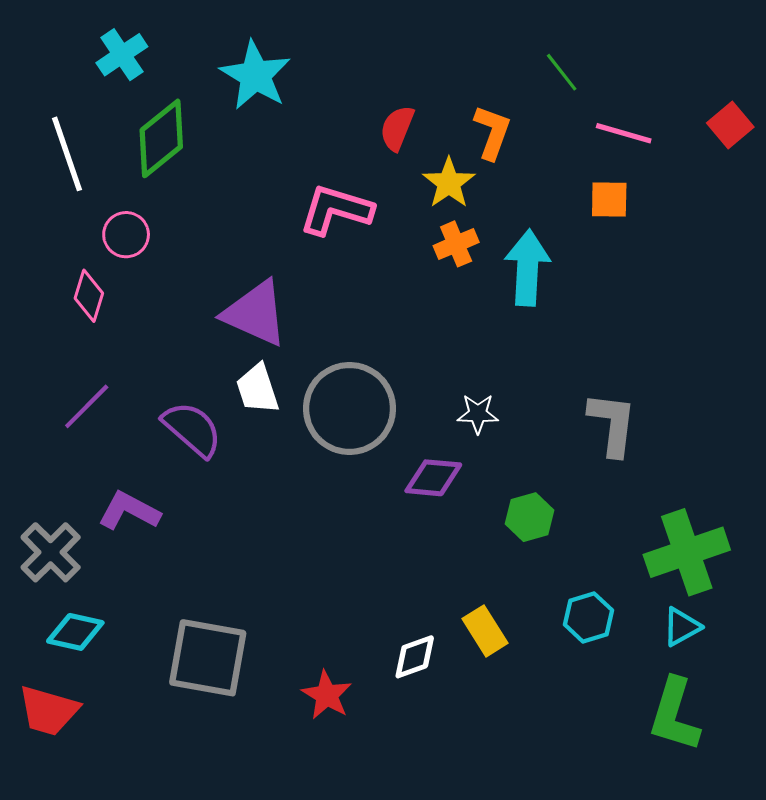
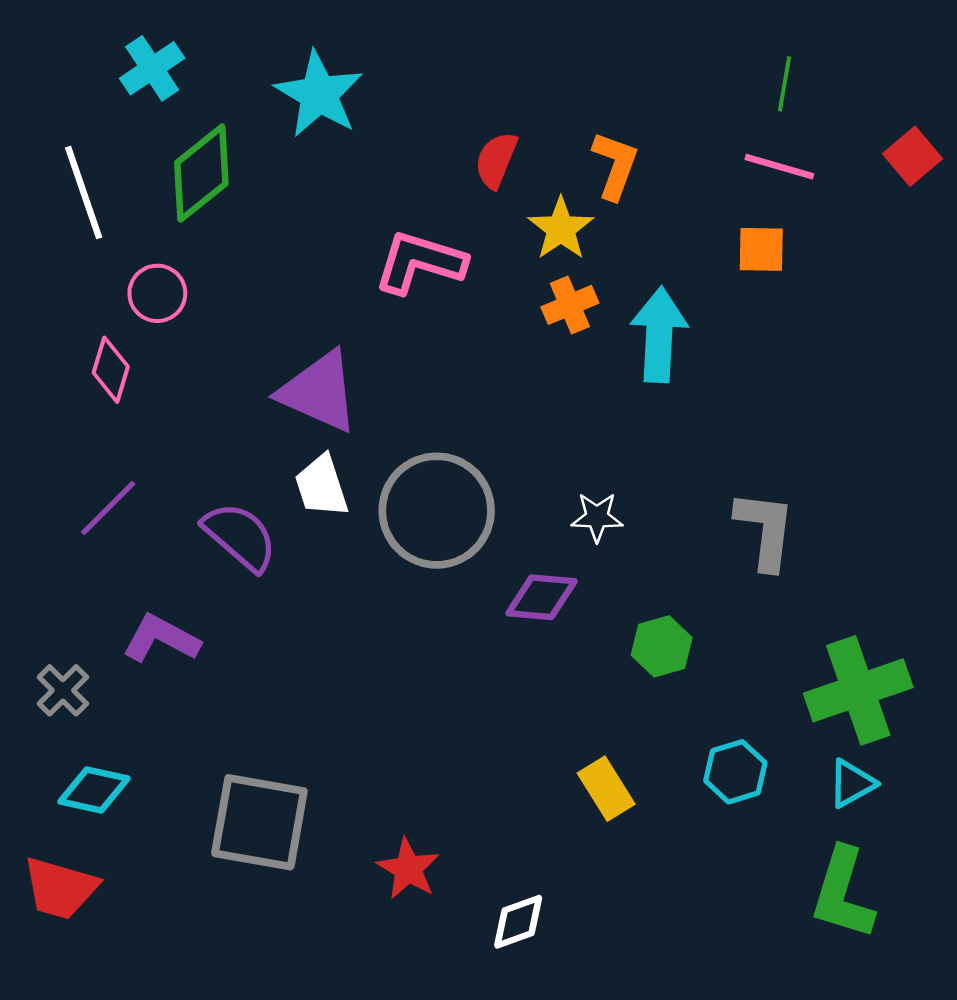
green line: (562, 72) -> (785, 84), moved, turned 48
gray cross: (51, 552) -> (63, 690), size x0.7
white diamond: (415, 657) -> (518, 922), moved

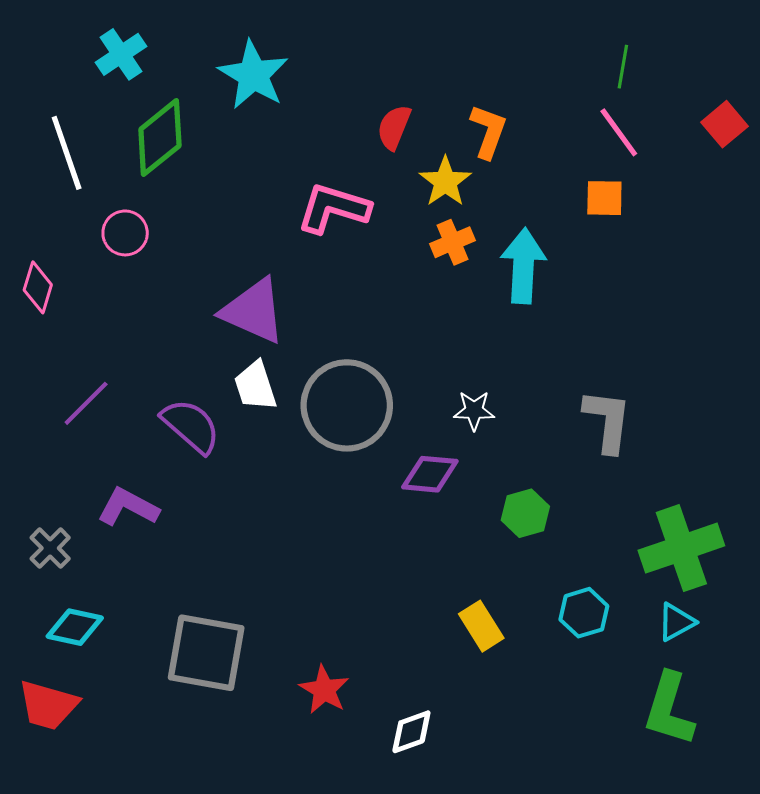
pink line: (779, 167) -> (619, 132), turned 38
pink diamond: (111, 370) -> (38, 287), moved

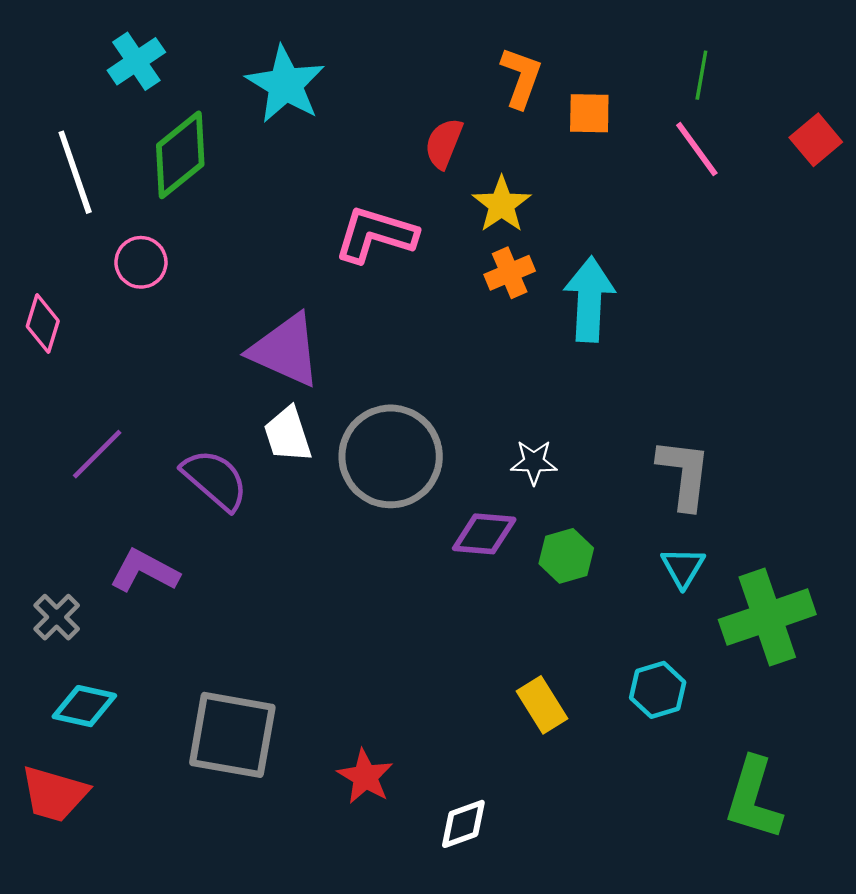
orange L-shape: (488, 131) -> (521, 77), moved
orange square: (604, 198) -> (589, 113), moved
green hexagon: (525, 513) -> (566, 556), moved
cyan triangle: (676, 622) -> (683, 567), moved, turned -30

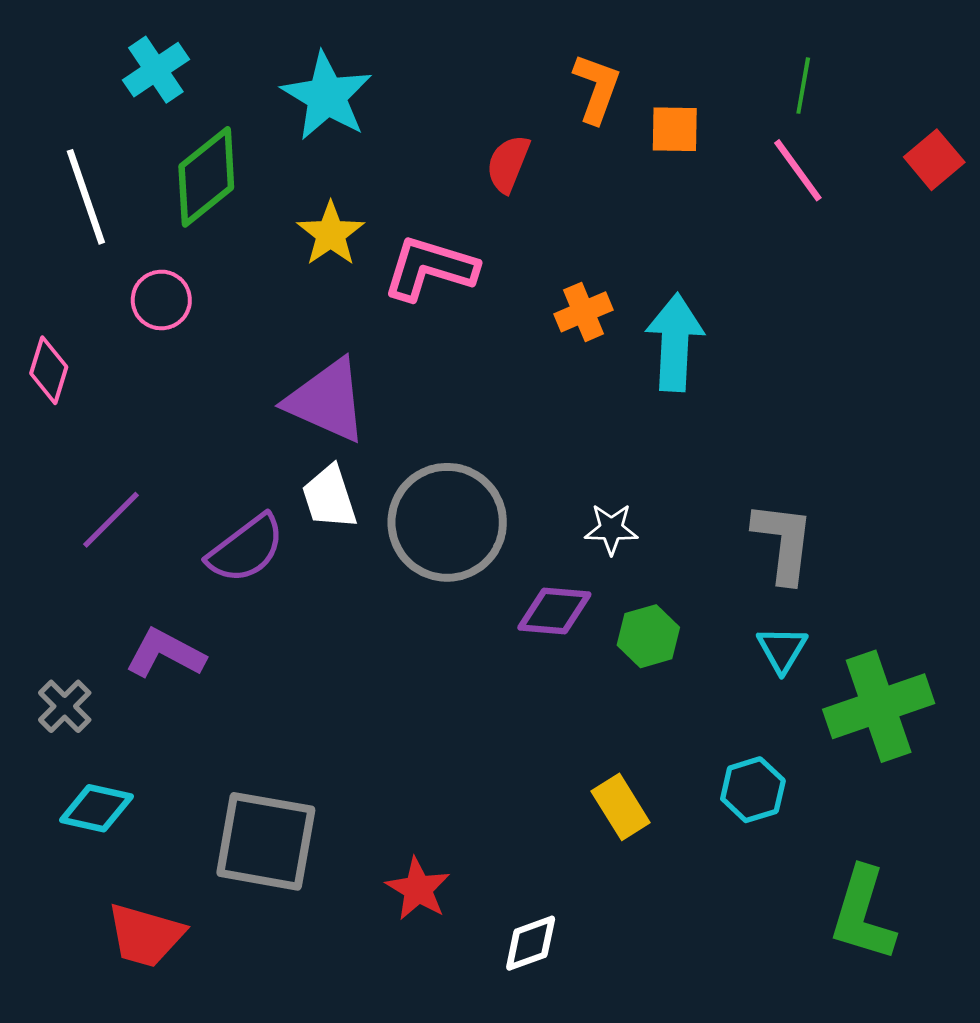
yellow star: (502, 205) -> (331, 234), moved
purple semicircle: (215, 480) -> (246, 549), turned 102
red trapezoid: (54, 794) -> (145, 935), moved

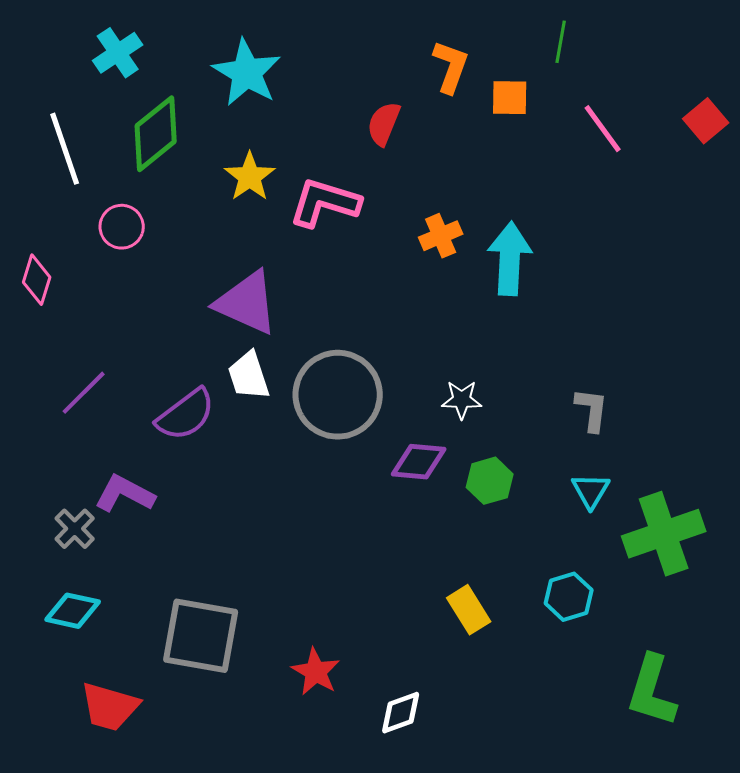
green line: (803, 86) -> (561, 42), moved
gray L-shape: (783, 542) -> (592, 410), size x0.7
gray cross: (65, 706) -> (75, 529), moved

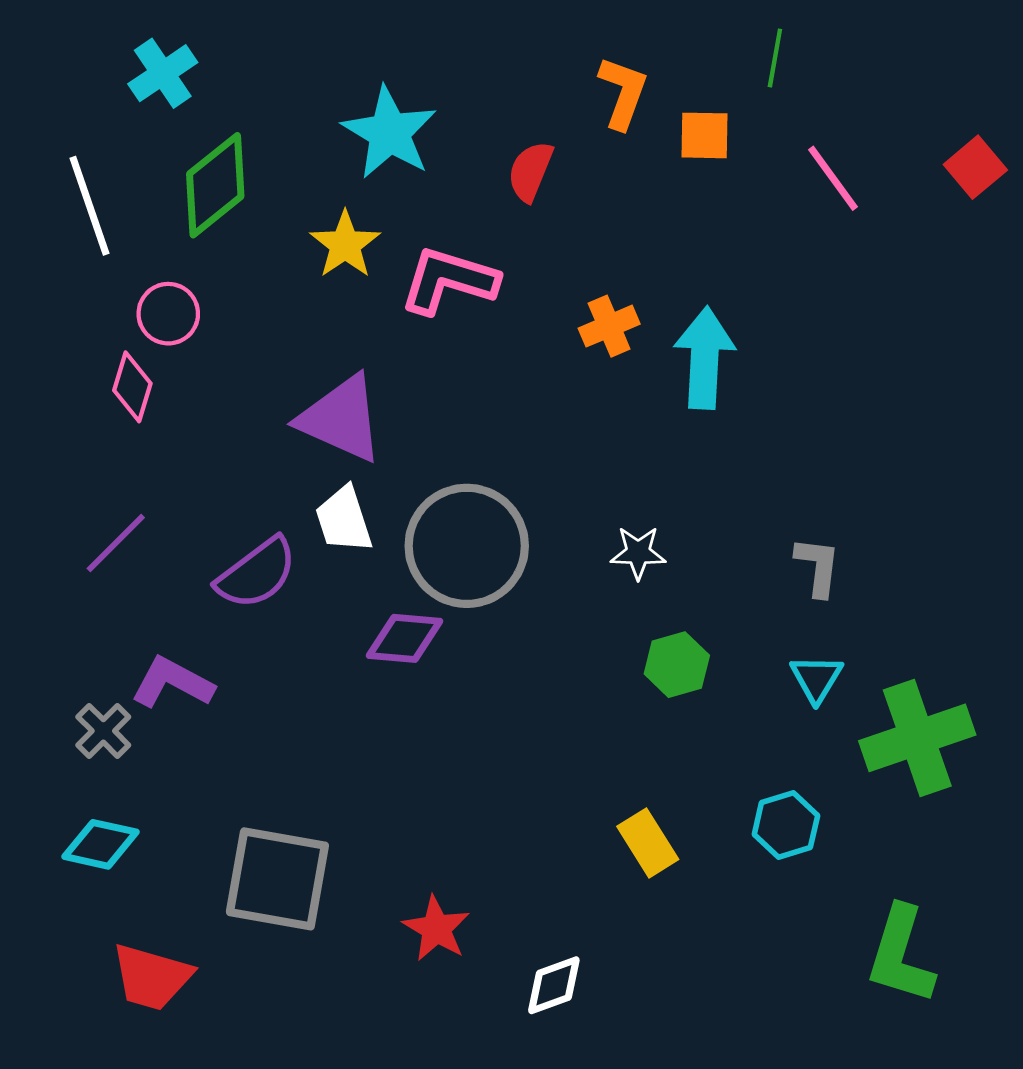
cyan star: (247, 73) -> (389, 133), moved
pink diamond: (37, 280) -> (132, 387), moved
purple diamond: (419, 462) -> (405, 638), moved

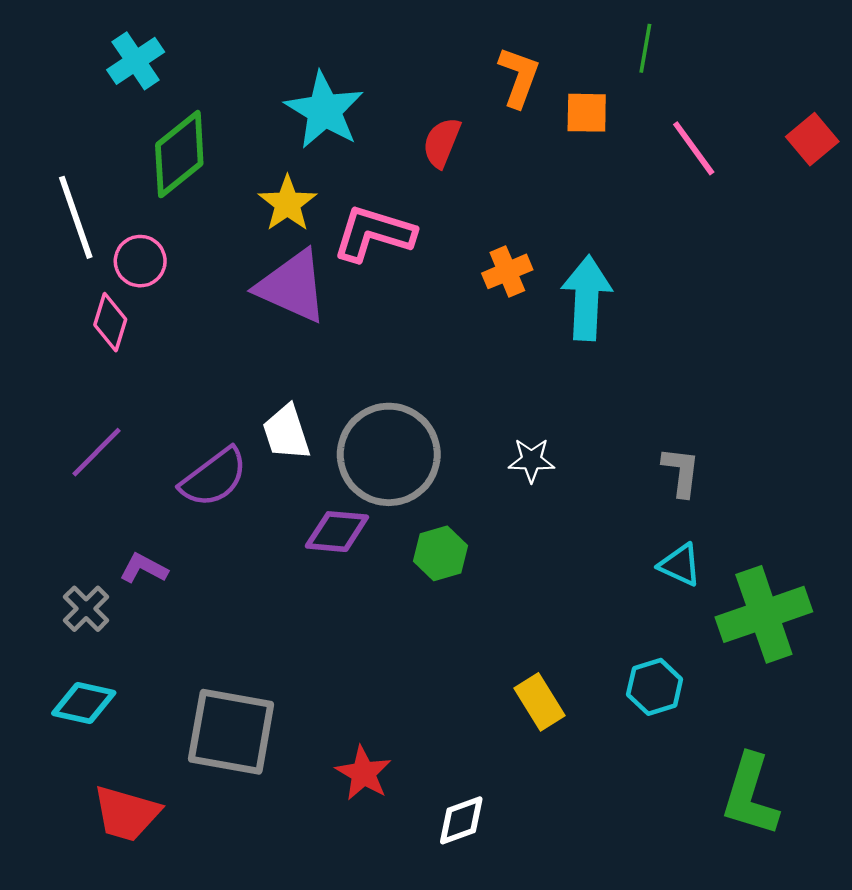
white line: (90, 206) -> (76, 217), moved
purple triangle: (341, 419) -> (292, 286), moved
green hexagon: (677, 665) -> (441, 553), moved
cyan triangle: (816, 678) -> (680, 565), turned -36
purple L-shape: (172, 683) -> (144, 568), size x0.7

